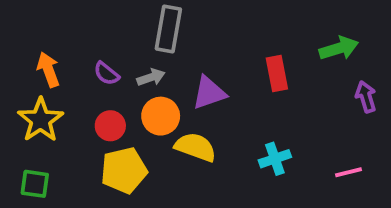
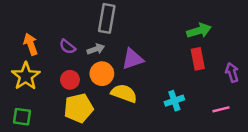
green arrow: (339, 48) -> (199, 31), moved
red rectangle: (277, 73) -> (198, 59), moved
purple arrow: (366, 97) -> (232, 72), moved

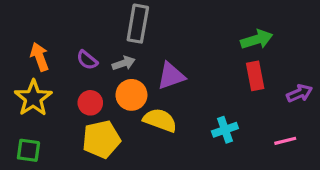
purple arrow: (232, 72) -> (299, 93), turned 84

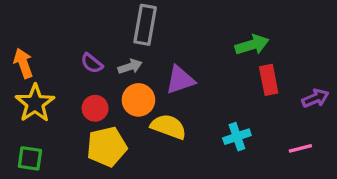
green arrow: (257, 39) -> (252, 45), moved
orange arrow: (40, 57) -> (23, 63), moved

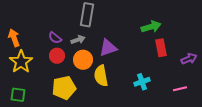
red circle: (95, 108) -> (57, 56), moved
yellow semicircle: (168, 127) -> (101, 76), turned -120

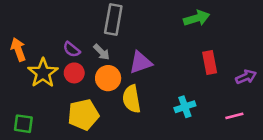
green arrow: (151, 27) -> (197, 18), moved
gray arrow: (78, 40) -> (102, 52), turned 64
yellow star: (21, 62) -> (43, 73), moved

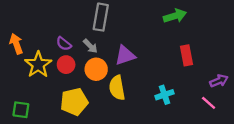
purple arrow: (246, 77) -> (219, 81), moved
pink line: (234, 116) -> (209, 103), turned 56

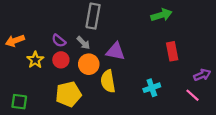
orange arrow: (16, 44) -> (15, 41), turned -90
purple triangle: (125, 55) -> (115, 51), turned 30
yellow star: (38, 65) -> (35, 60), size x0.7

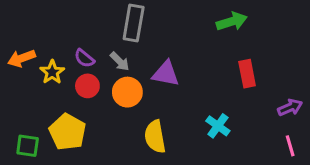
yellow star: (35, 60) -> (52, 72), moved
yellow semicircle: (108, 81) -> (155, 137), moved
cyan cross: (152, 88) -> (218, 126), turned -35
yellow pentagon: (68, 94) -> (68, 132), moved, turned -30
pink line: (193, 95) -> (290, 146), moved, turned 32

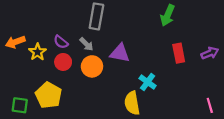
green arrow: (232, 21) -> (168, 15), turned 130
purple arrow: (290, 107) -> (210, 53), moved
cyan cross: (218, 126) -> (148, 82), moved
yellow semicircle: (155, 137) -> (132, 103), moved

